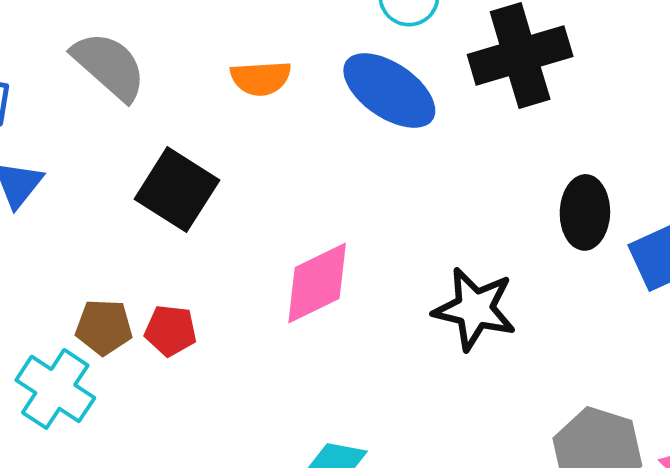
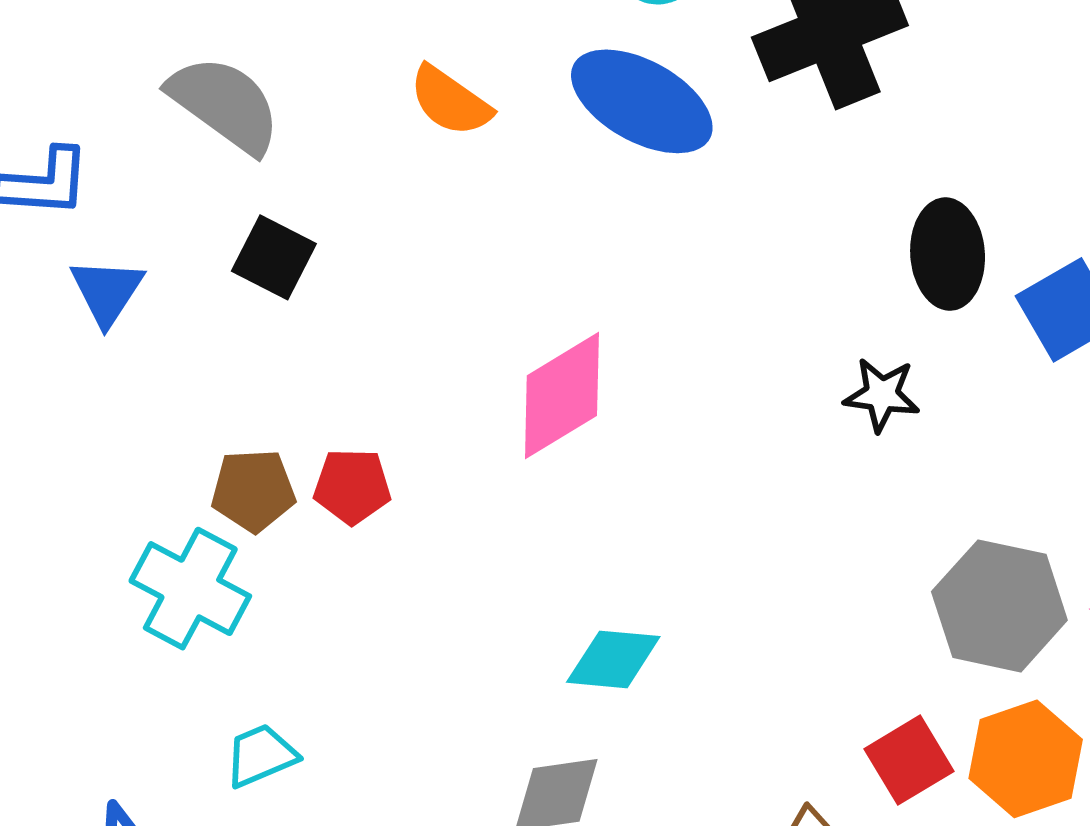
orange semicircle: (261, 78) -> (450, 101), turned 44
black square: (177, 190) -> (274, 257), moved, size x0.7
black star: (475, 309) -> (882, 395), moved, size x0.6

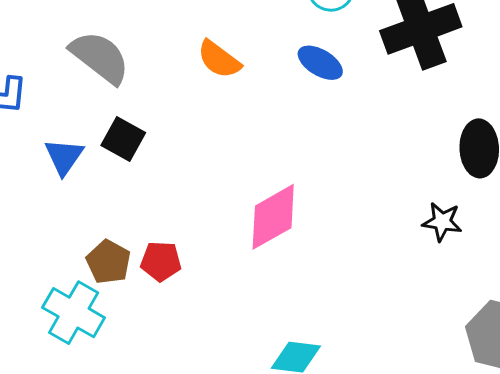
blue ellipse: (642, 101) -> (320, 63), size x0.6
blue triangle: (107, 291) -> (64, 157), moved
brown pentagon: (253, 490) -> (109, 262), turned 30

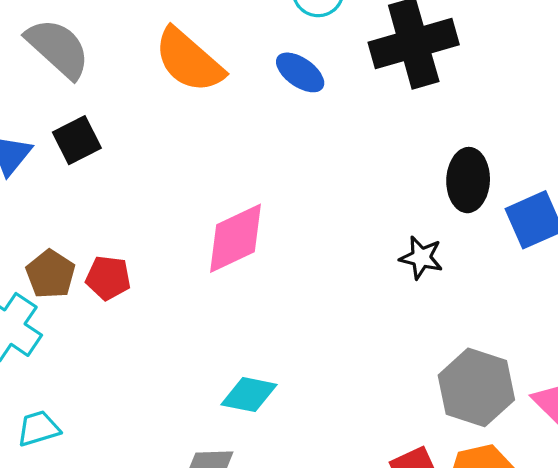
orange semicircle: (219, 59) -> (189, 60), size x1.5
black square: (123, 139) -> (77, 140), turned 30

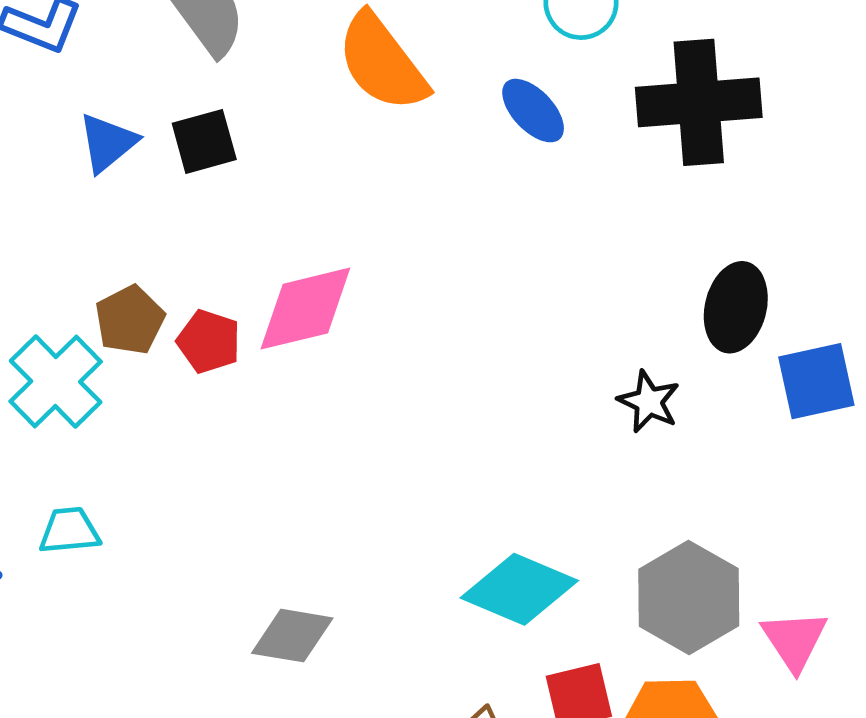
pink diamond: (236, 238) -> (305, 309), moved
cyan diamond: (249, 395) -> (519, 589), moved, size x1.4

